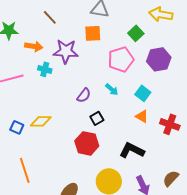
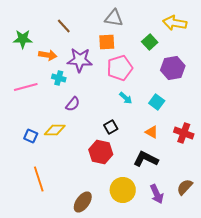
pink pentagon: (121, 59) -> (120, 68), moved
purple semicircle: (84, 95) -> (73, 104), moved
orange triangle: (142, 116) -> (152, 132), moved

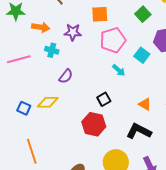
purple star: (80, 60) -> (73, 32), size x0.7
cyan square: (157, 102) -> (142, 55), moved

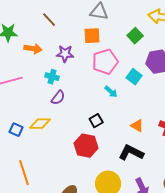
cyan cross: (52, 50) -> (52, 77), moved

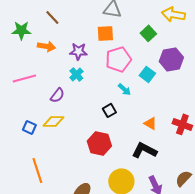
brown line: (49, 20) -> (52, 17), moved
cyan cross: (52, 77) -> (76, 74), moved, turned 32
purple semicircle: (58, 98) -> (57, 95), moved
black square: (96, 121) -> (109, 110), moved

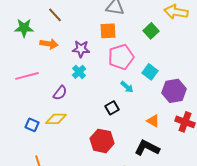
purple hexagon: (171, 59) -> (174, 91), moved

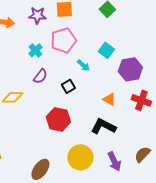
purple star: (81, 49) -> (37, 15), moved
pink pentagon: (121, 57) -> (63, 40), moved
purple semicircle: (60, 93) -> (40, 76), moved

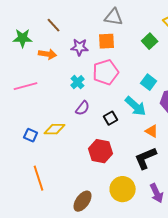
cyan arrow: (83, 65) -> (136, 106), moved, size x1.6
black L-shape: (103, 126) -> (146, 158), turned -50

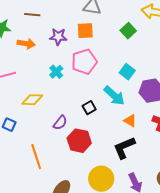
brown line: (54, 25) -> (32, 15), turned -42
purple semicircle: (83, 108) -> (60, 123), moved
yellow diamond: (55, 129) -> (32, 100), moved
orange line: (39, 178) -> (36, 157), moved

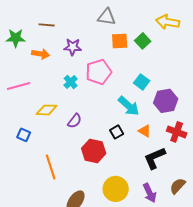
orange square: (85, 31) -> (120, 41), moved
black square: (89, 108) -> (117, 132), moved
purple semicircle: (60, 123) -> (75, 121), moved
black L-shape: (124, 148) -> (155, 158), moved

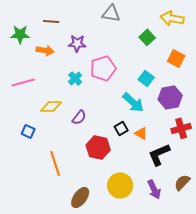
orange square: (120, 41) -> (176, 58), moved, turned 30
orange triangle: (145, 131) -> (141, 133), moved
red cross: (177, 132) -> (181, 128), turned -36

